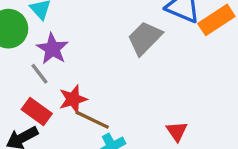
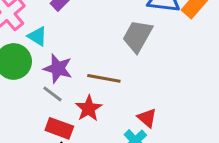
brown line: (92, 120) -> (104, 78), moved
red triangle: (177, 131) -> (147, 118), moved

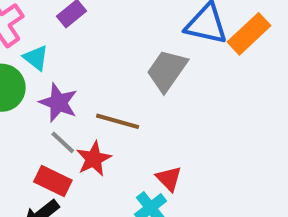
gray line: (52, 94) -> (63, 142), moved

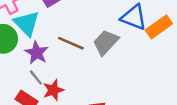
cyan triangle: (36, 58) -> (27, 23), size x1.6
brown line: (118, 121) -> (71, 43), moved

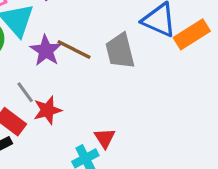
gray trapezoid: (106, 42) -> (120, 51), turned -60
purple star: (37, 53) -> (46, 50), moved

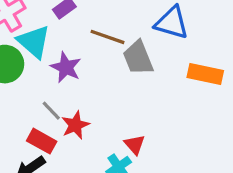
orange rectangle: (192, 34) -> (205, 74), moved, turned 52
brown line: (74, 49) -> (108, 37), moved

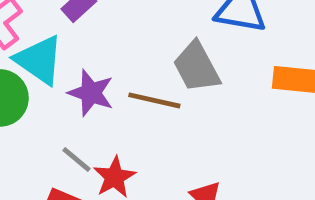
brown line: (108, 37) -> (154, 100), moved

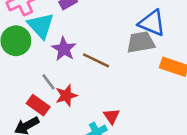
gray trapezoid: (197, 67) -> (141, 42), moved, turned 96

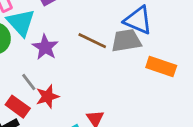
brown line: (96, 60) -> (92, 41), moved

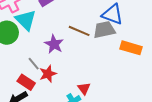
purple star: (45, 47) -> (54, 44), moved

